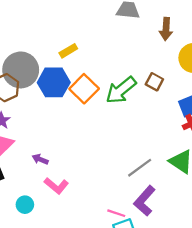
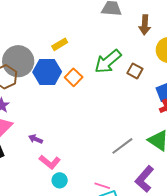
orange square: (84, 89) -> (74, 77), size x0.7
green arrow: (121, 90) -> (108, 61), moved
purple L-shape: (145, 201) -> (144, 179), moved
cyan circle: (25, 205) -> (60, 180), moved

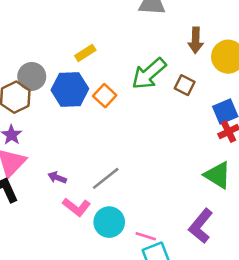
brown arrow: (145, 25) -> (196, 40), moved
gray circle: (18, 61) -> (32, 76), size x0.7
gray line: (122, 146) -> (106, 178), moved
cyan circle: (60, 180) -> (109, 222), moved, size x1.5

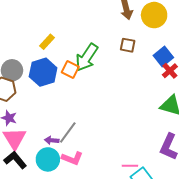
green arrow: (149, 74) -> (87, 57), moved
gray line: (106, 178) -> (68, 132), moved
cyan circle: (109, 222) -> (48, 159), moved

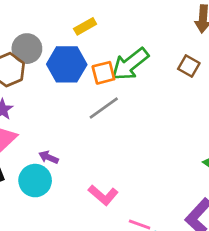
orange square: (70, 69) -> (103, 73), turned 30
gray line: (68, 132) -> (104, 108), moved
pink L-shape: (72, 158) -> (103, 195), moved

